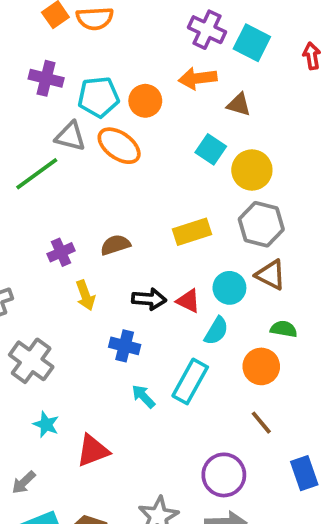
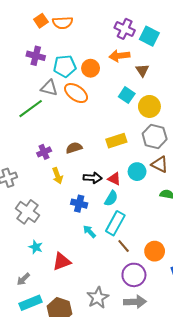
brown triangle: (239, 105) -> (142, 70), turned 40
cyan semicircle: (216, 331) -> (111, 198), moved
orange circle: (261, 366) -> (155, 251), moved
brown line: (261, 423) -> (124, 246), moved

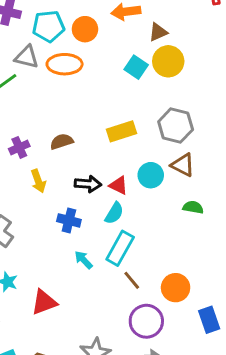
brown triangle: (142, 70) -> (158, 32), turned 40
orange ellipse: (76, 93) -> (65, 64), turned -35
yellow circle: (149, 106) -> (168, 61), moved

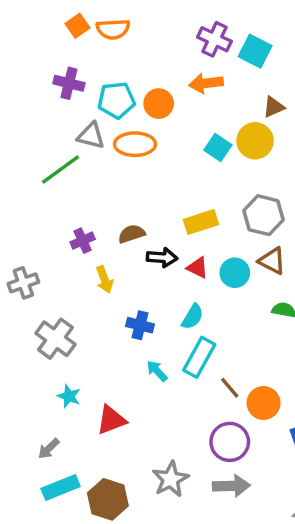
brown triangle: (158, 32) -> (274, 107), moved
black arrow: (88, 184) -> (162, 258), moved
red triangle: (119, 185) -> (198, 268), moved
brown line: (132, 280) -> (230, 388), moved

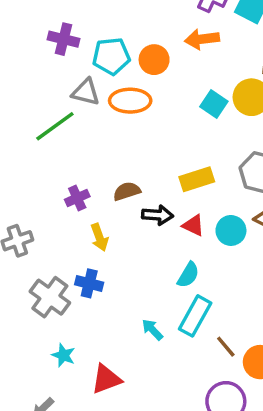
blue cross: (140, 325) -> (89, 283), moved

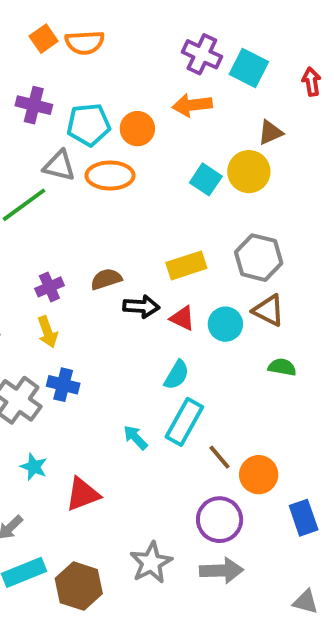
yellow arrow: (99, 237) -> (47, 332), moved

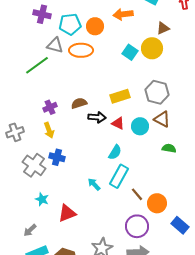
blue rectangle: (304, 518) -> (180, 225), turned -30

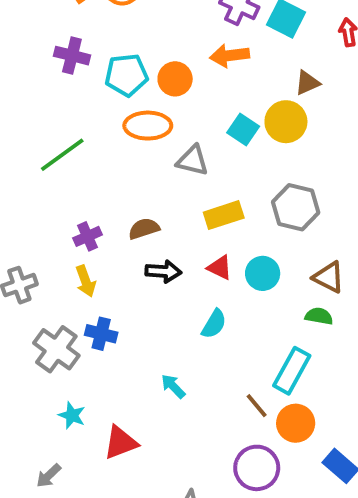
gray triangle: (55, 45) -> (193, 161), moved
black arrow: (97, 117) -> (163, 271), moved
brown triangle: (162, 119) -> (329, 277), moved
cyan rectangle: (119, 176) -> (292, 371), moved

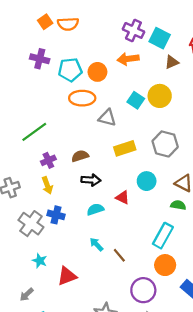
brown triangle: (307, 83) -> (172, 62), moved
green line: (62, 155) -> (34, 132), moved
red triangle: (220, 268) -> (123, 197), moved
cyan semicircle: (214, 324) -> (95, 209), moved, turned -140
brown line: (257, 406) -> (119, 255), moved

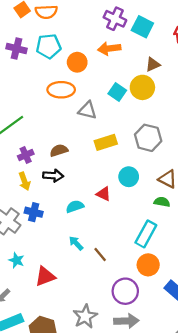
brown triangle: (172, 62) -> (153, 65), moved
cyan pentagon: (70, 70) -> (49, 46), moved
black arrow: (91, 180) -> (53, 176), moved

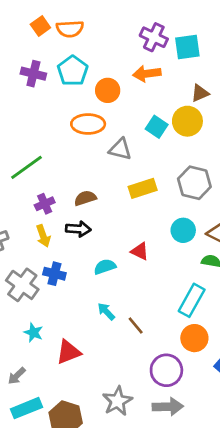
cyan square: (142, 27) -> (187, 47), turned -35
cyan pentagon: (49, 46) -> (73, 71), turned -30
cyan circle: (129, 177) -> (183, 230), moved

